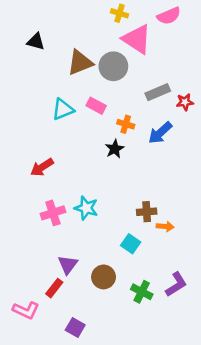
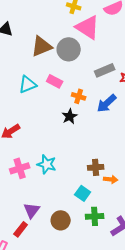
green cross: (142, 292) -> (95, 216), moved, turned -30

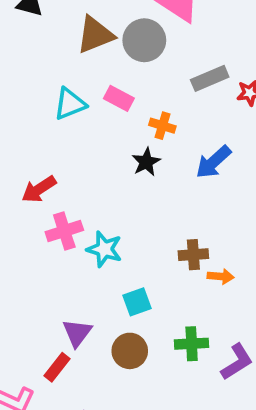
blue arrow: (107, 103) -> (213, 162), moved
pink cross: (20, 168) -> (64, 231), moved
cyan square: (83, 193) -> (137, 302), moved, turned 35

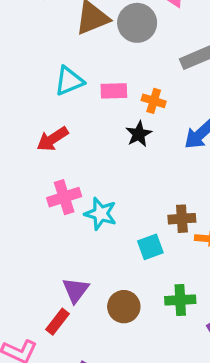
pink rectangle: (119, 98) -> (114, 91), moved, turned -30
red arrow: (39, 189) -> (52, 139), moved
cyan square: (137, 302) -> (150, 247), moved

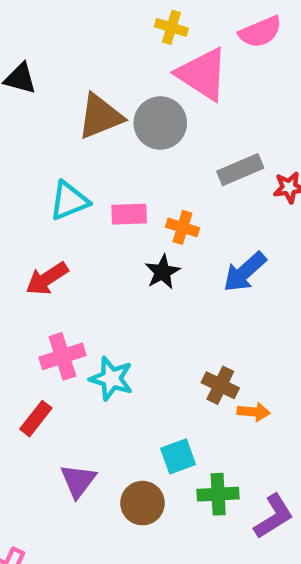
brown cross: (182, 219) -> (220, 385), turned 30
cyan square: (150, 247) -> (178, 456), moved
red rectangle: (57, 322) -> (36, 419), moved

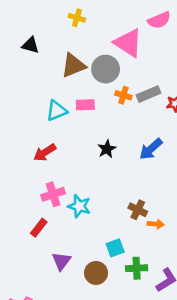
yellow cross: (171, 27) -> (77, 18), moved
pink rectangle: (129, 214) -> (85, 105), moved
orange cross: (183, 227) -> (123, 95), moved

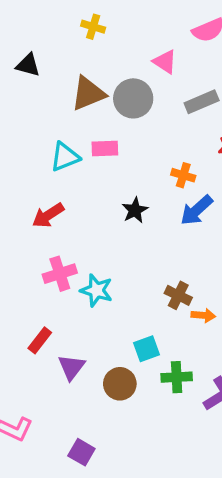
pink triangle: (128, 43) -> (165, 62), size x0.6
gray rectangle: (148, 94) -> (202, 102), moved
orange cross: (123, 95) -> (183, 175), moved
red rectangle: (39, 228) -> (40, 340), moved

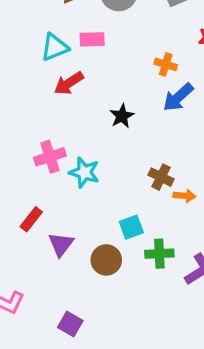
black star: (135, 210) -> (122, 116), moved
red arrow: (48, 215) -> (69, 83), moved

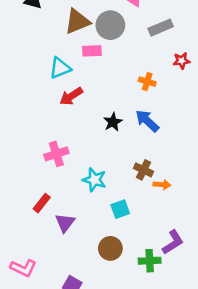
pink rectangle: (92, 39) -> (92, 51), moved
blue arrow: (178, 97) -> (147, 121), moved, turned 85
cyan star: (84, 172) -> (94, 180), moved
green cross: (159, 254) -> (150, 261), moved
brown circle: (106, 260) -> (110, 248), moved

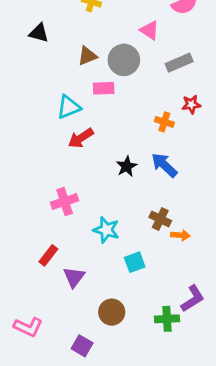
brown triangle: (77, 21) -> (87, 56), size x0.7
red star: (182, 61) -> (191, 104), moved
brown circle: (110, 248) -> (112, 312), moved

